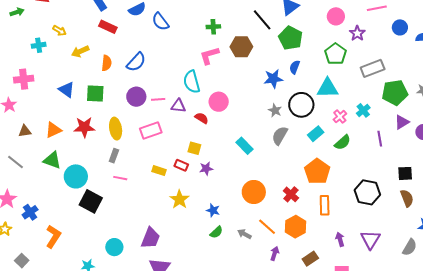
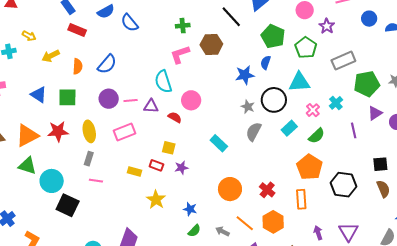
green pentagon: (291, 38) -> (273, 36), moved
orange triangle: (53, 130) -> (27, 135), size x1.4
orange pentagon: (317, 171) -> (309, 167), moved

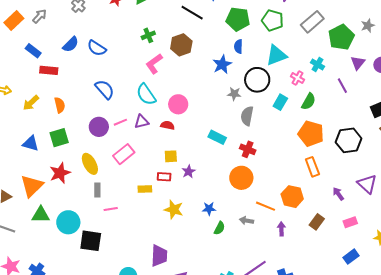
blue semicircle: (107, 64) -> (105, 89), moved, turned -65
red cross: (267, 190) -> (248, 149), moved

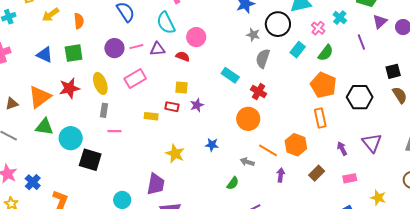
yellow star: (174, 210) -> (175, 154), moved
green semicircle: (219, 228) -> (233, 183), moved

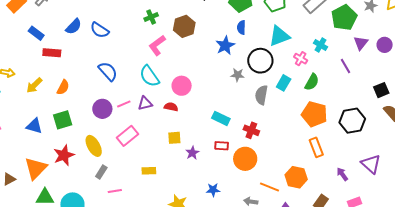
orange semicircle: (79, 21) -> (63, 87), turned 42
gray semicircle: (263, 58) -> (261, 95), moved
red rectangle: (172, 107) -> (222, 146), moved
gray rectangle: (104, 110) -> (101, 172), turned 32

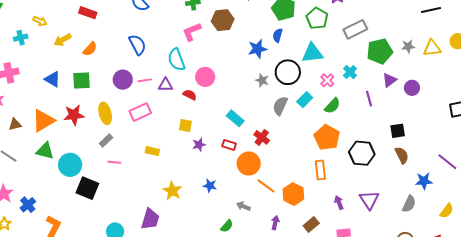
orange line: (269, 187) -> (266, 186), moved

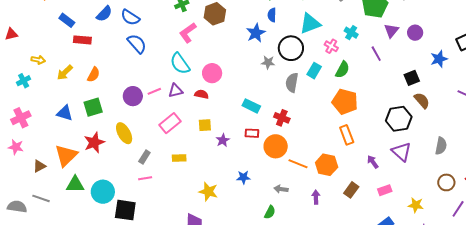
blue semicircle: (137, 45) -> (137, 44), moved
pink rectangle: (140, 112) -> (170, 123), moved
gray rectangle: (106, 140) -> (144, 157), moved
black hexagon: (362, 153) -> (399, 119), moved
blue star: (424, 181) -> (439, 59), moved

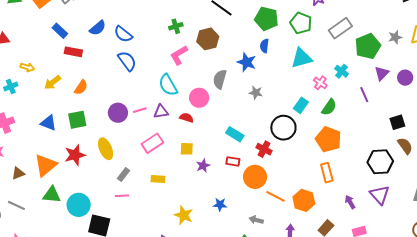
blue star: (256, 33) -> (247, 62), turned -30
black circle: (291, 48) -> (283, 128), moved
gray semicircle: (292, 83) -> (220, 79), moved

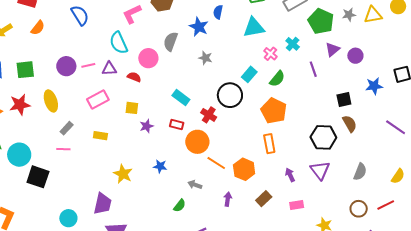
green pentagon: (368, 46) -> (321, 21), turned -30
orange semicircle: (81, 87) -> (38, 28), moved

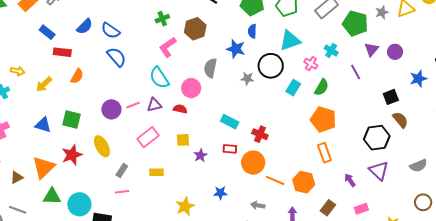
green square: (25, 70) -> (72, 120), turned 30
black circle: (230, 95) -> (271, 66), moved
gray semicircle: (360, 172) -> (418, 166), turned 54
yellow star: (123, 174) -> (185, 206), turned 30

